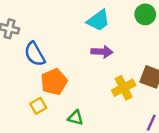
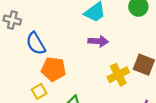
orange pentagon: (54, 82) -> (54, 69), turned 30

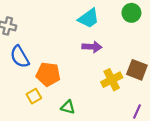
blue semicircle: (36, 43) -> (20, 57), moved

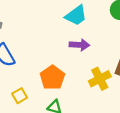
orange pentagon: (48, 74) -> (52, 78), moved, turned 30

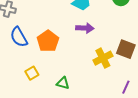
orange pentagon: (52, 78) -> (48, 41), moved

